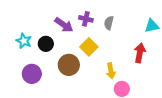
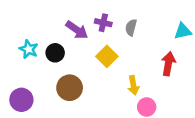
brown circle: (69, 65) -> (70, 88), moved
purple circle: (32, 74) -> (21, 100), moved

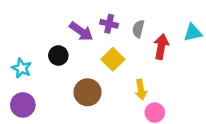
cyan star: (29, 49) -> (22, 68), moved
red arrow: (168, 64) -> (161, 47), moved
brown circle: (70, 88) -> (88, 92), moved

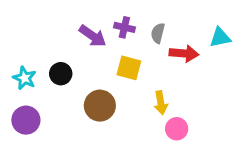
red arrow: (161, 47) -> (184, 53), turned 85
black circle: (58, 55) -> (61, 74), moved
yellow square: (113, 59) -> (129, 68), turned -30

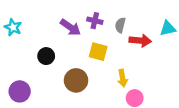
cyan star: (24, 78) -> (13, 27), moved

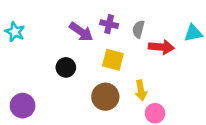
black circle: (46, 56) -> (66, 67), moved
brown circle: (76, 80) -> (105, 97), moved

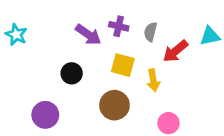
red arrow: (161, 47) -> (175, 51), turned 135
yellow arrow: (141, 90) -> (153, 80), moved
purple circle: (23, 106) -> (45, 115), moved

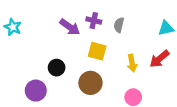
red arrow: (175, 51) -> (159, 59), moved
black circle: (72, 73) -> (57, 68), moved
yellow arrow: (153, 80) -> (132, 63), moved

